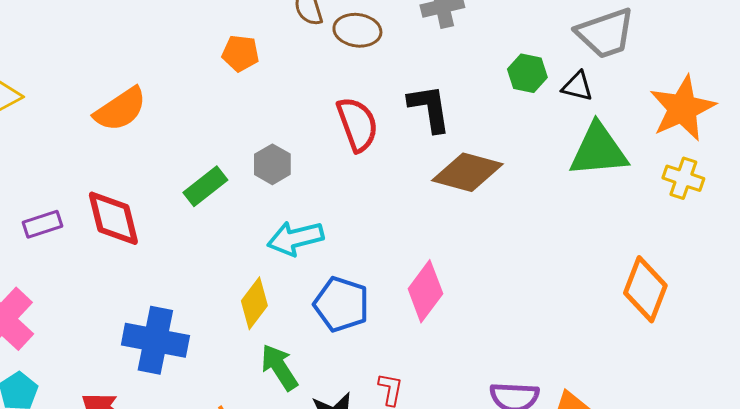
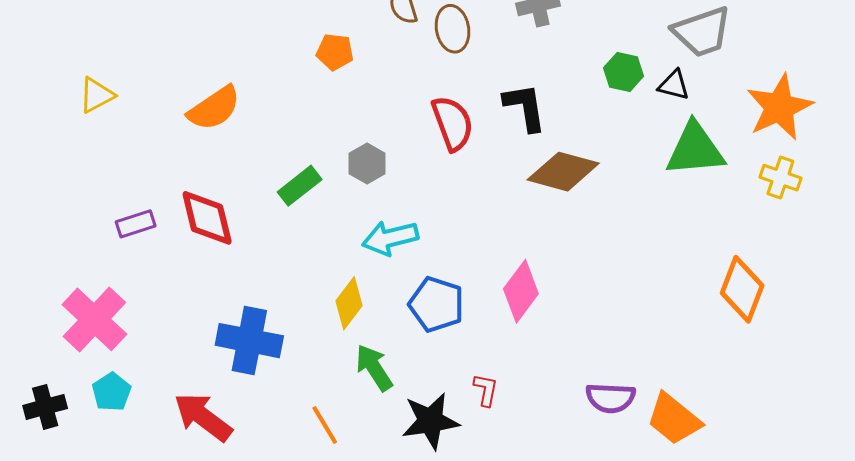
brown ellipse: (357, 30) -> (453, 29), turned 72

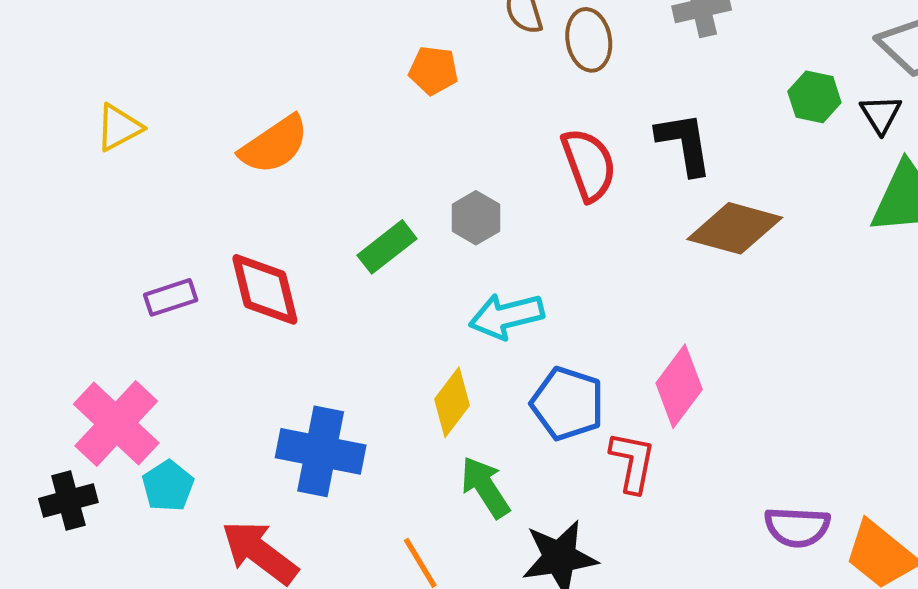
black triangle: (674, 85) -> (881, 114), turned 44
red L-shape: (486, 390) -> (633, 462), moved, size x1.4
cyan pentagon: (112, 392) -> (168, 486), moved
black cross: (45, 407) -> (68, 500), moved

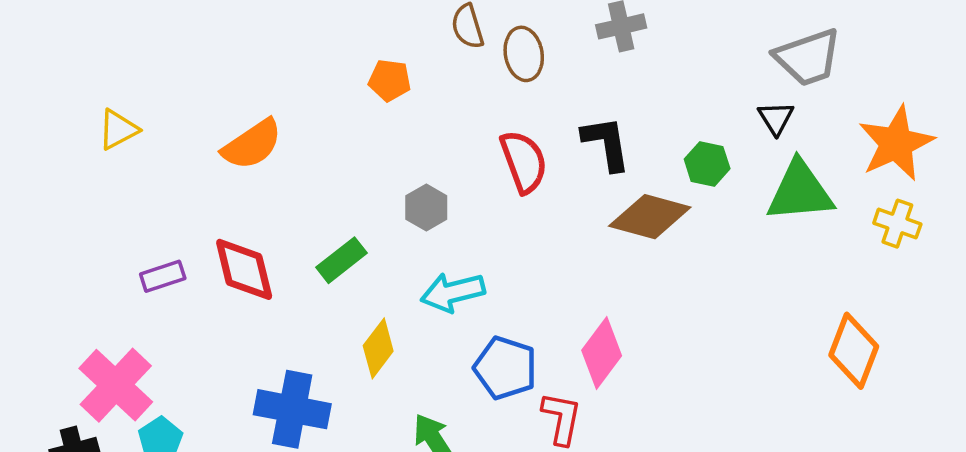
green hexagon: (814, 97) -> (707, 164), moved
green rectangle: (387, 247) -> (342, 260), moved
yellow diamond: (452, 402) -> (378, 348), moved

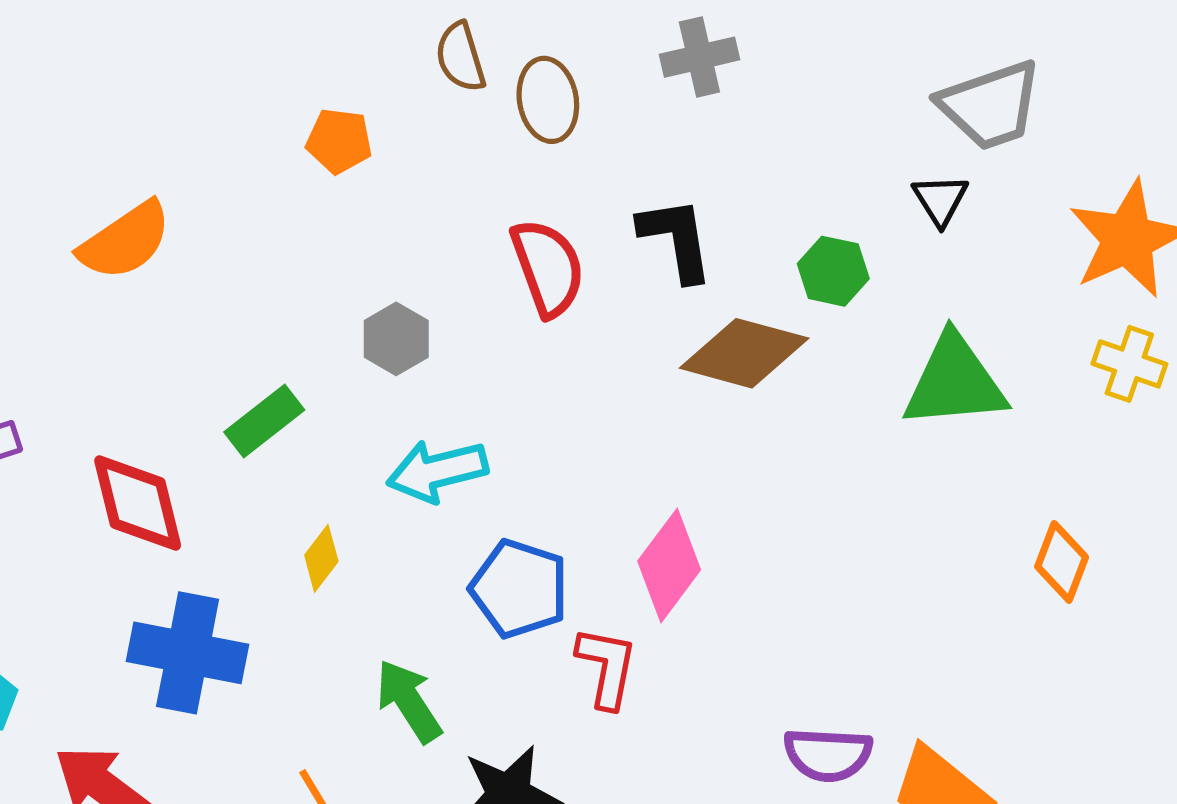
green triangle: (800, 191) -> (955, 382), moved
red diamond: (244, 269) -> (138, 503), moved
yellow diamond: (378, 348) -> (321, 558), size x0.7
orange diamond: (854, 351) -> (1062, 562), size x0.7

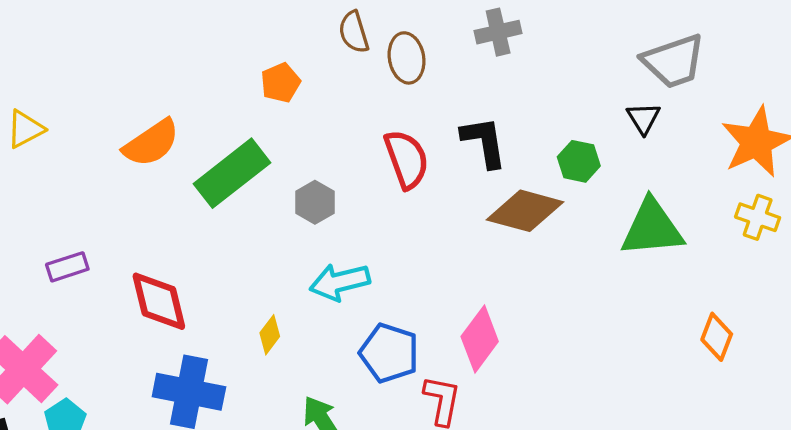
orange pentagon: (339, 141) -> (281, 83), turned -30
green rectangle: (264, 421) -> (232, 173), moved, size x1.6

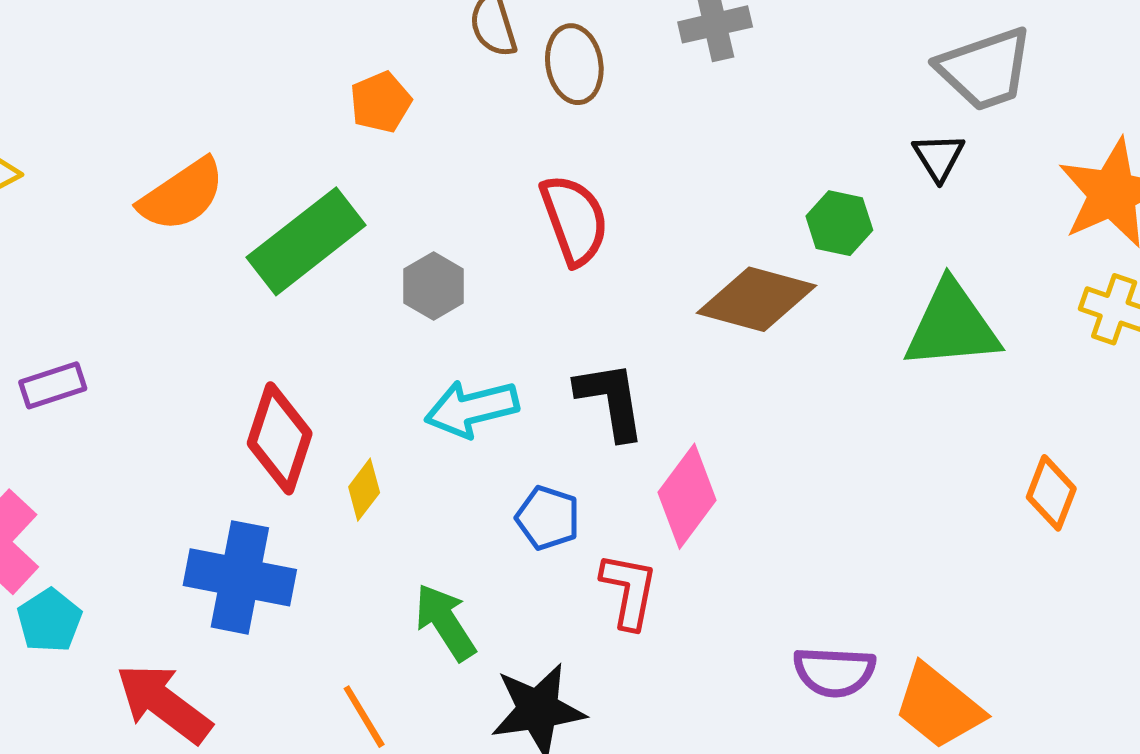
black L-shape: (484, 142) -> (611, 400), moved
red diamond: (159, 301) -> (280, 438), moved, turned 32
blue pentagon: (389, 353) -> (548, 518), size x0.7

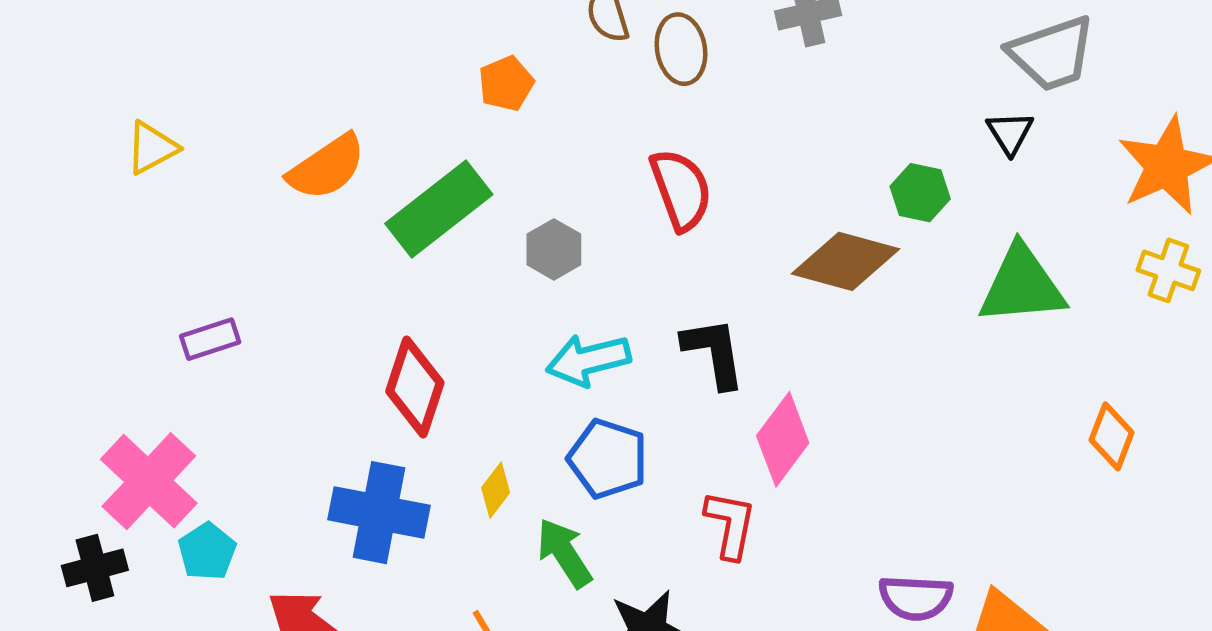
yellow diamond: (364, 490) -> (496, 490), moved
blue pentagon: (548, 518) -> (608, 459), moved, size x1.4

